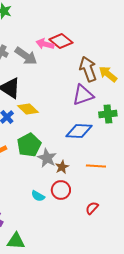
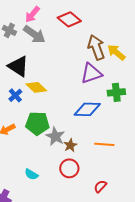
pink arrow: (45, 44) -> (32, 14), moved, turned -66
green pentagon: (29, 145) -> (37, 123), turned 30
cyan semicircle: (38, 196) -> (31, 174), moved

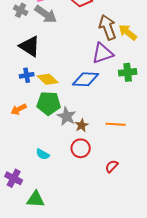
yellow diamond: (36, 87) -> (48, 79), moved
blue cross: (15, 95) -> (27, 75), turned 32
blue diamond: (87, 109) -> (86, 79), moved

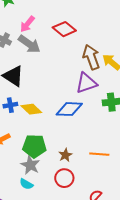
green pentagon: (49, 103) -> (34, 146), moved
gray star: (67, 116) -> (30, 165), moved

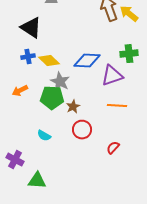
purple triangle: (86, 83) -> (112, 76), moved
brown star: (65, 155) -> (73, 107), moved
gray star: (30, 165) -> (60, 82), moved

